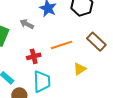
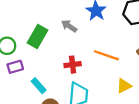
orange line: (61, 45) -> (106, 55), turned 30

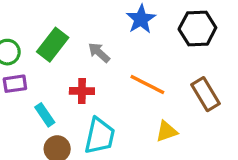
gray arrow: (69, 26) -> (99, 53), moved
red cross: (73, 65) -> (82, 91), moved

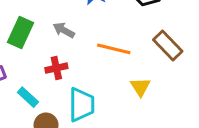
yellow triangle: (167, 131) -> (140, 87), turned -30

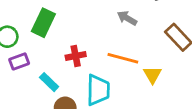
gray arrow: (64, 30) -> (127, 18), moved
orange line: (114, 49) -> (123, 58), moved

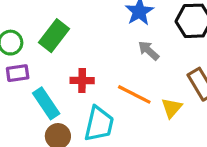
yellow triangle: (152, 75) -> (172, 108), moved
cyan rectangle: (49, 82) -> (46, 103), size x1.4

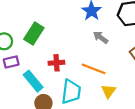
yellow triangle: (172, 108) -> (109, 91), moved

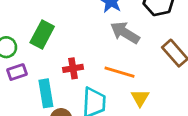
gray arrow: (101, 37) -> (125, 33), size x1.5
cyan rectangle: (33, 81) -> (46, 93), turned 35

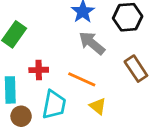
yellow triangle: (140, 98) -> (98, 106), turned -30

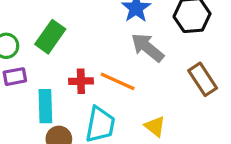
orange line: (82, 79) -> (118, 81), moved

